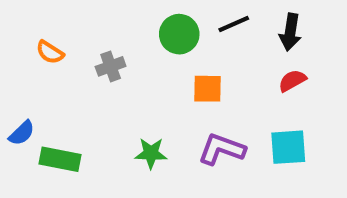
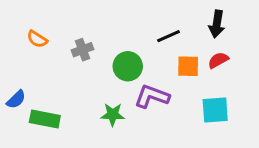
black line: (234, 24) -> (168, 36), moved
green circle: (179, 34) -> (128, 66), moved
orange square: (207, 89) -> (188, 66), moved
purple L-shape: (222, 149) -> (152, 96), moved

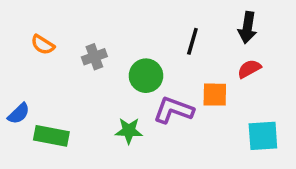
black line: (168, 36) -> (192, 41), turned -50
orange square: (188, 66) -> (215, 95), moved
cyan square: (215, 110) -> (263, 136), moved

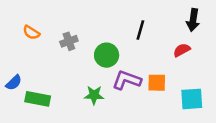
black arrow: (247, 28) -> (193, 20), moved
orange square: (215, 95) -> (157, 83), moved

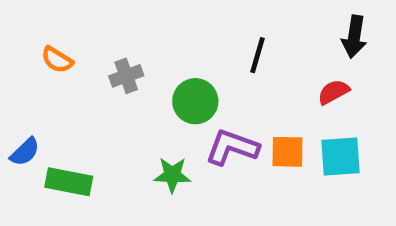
cyan square: (192, 99) -> (340, 156), moved

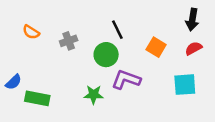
black line: (257, 55) -> (117, 30), moved, turned -42
red semicircle: (333, 92) -> (194, 48), moved
orange square: (287, 152) -> (156, 47), moved, turned 30

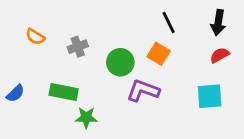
black line: (117, 30) -> (169, 23), moved
orange square: (156, 47) -> (159, 54), moved
green star: (94, 95) -> (86, 118), moved
green rectangle: (37, 98) -> (64, 92), moved

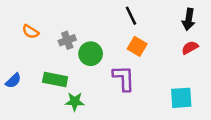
black line: (169, 23) -> (131, 16), moved
green circle: (120, 62) -> (91, 54), moved
purple L-shape: (143, 91) -> (124, 78), turned 68
cyan square: (210, 96) -> (181, 98), moved

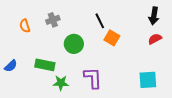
black line: (131, 16) -> (100, 21), moved
orange semicircle: (31, 32) -> (25, 26), turned 40
gray cross: (67, 40) -> (53, 20), moved
purple L-shape: (124, 78) -> (93, 78), moved

